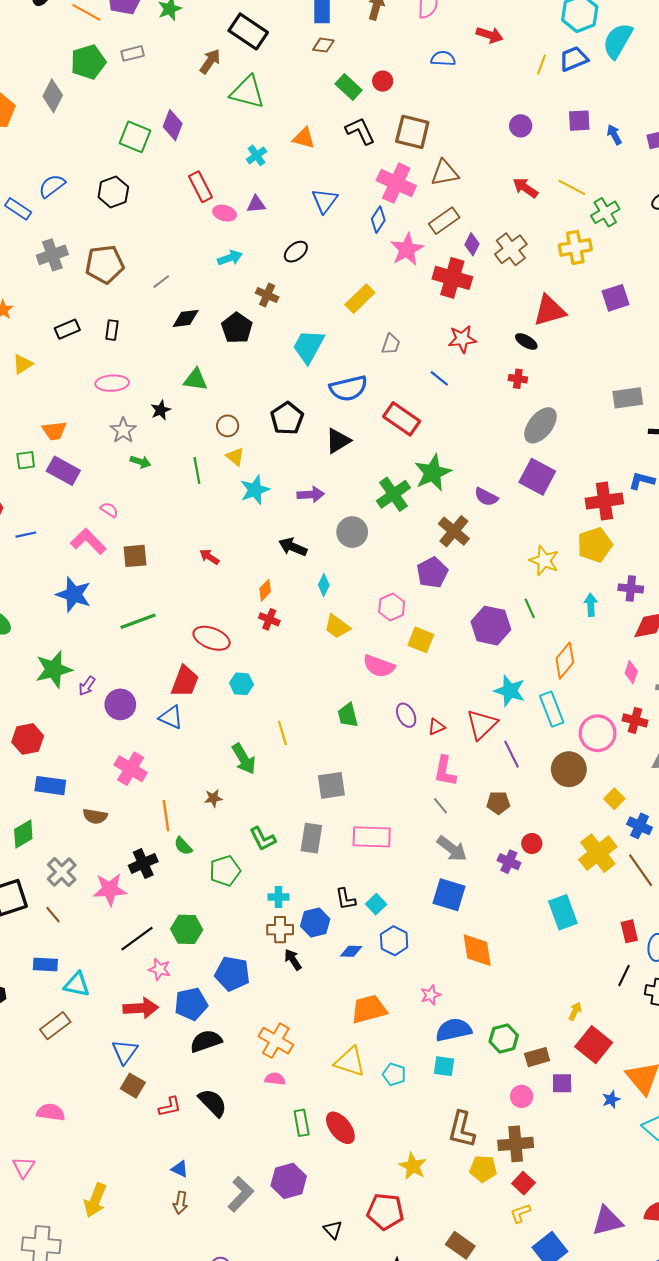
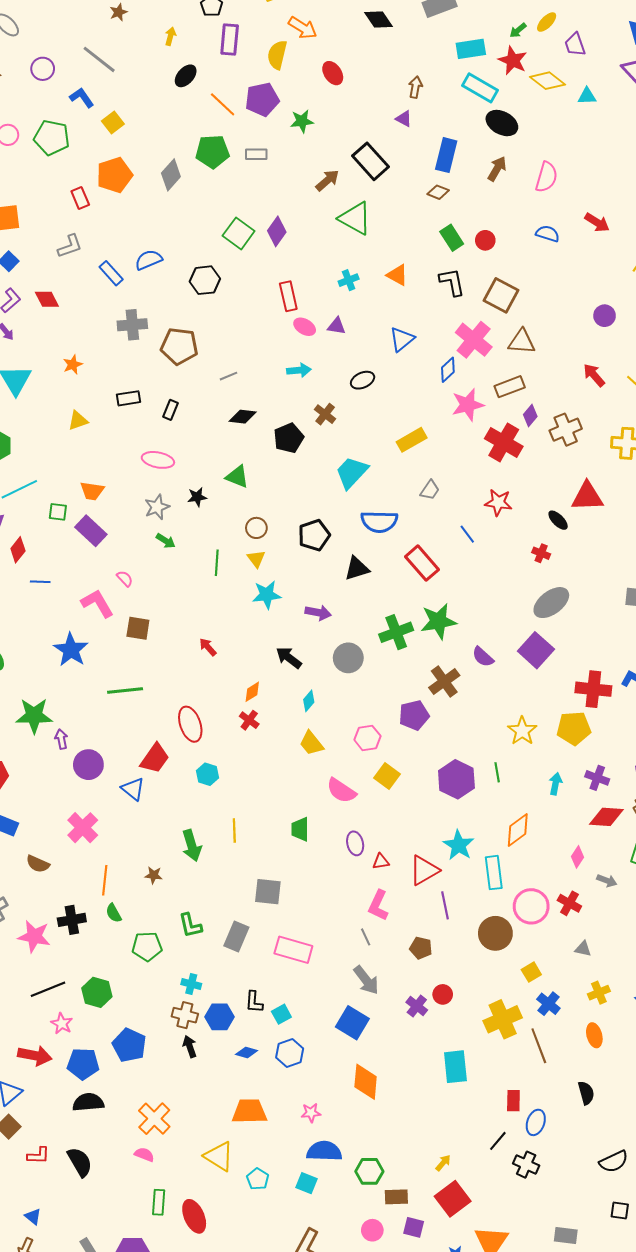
red ellipse: (212, 638) -> (190, 724), turned 36
purple arrow: (87, 686) -> (61, 739), turned 120

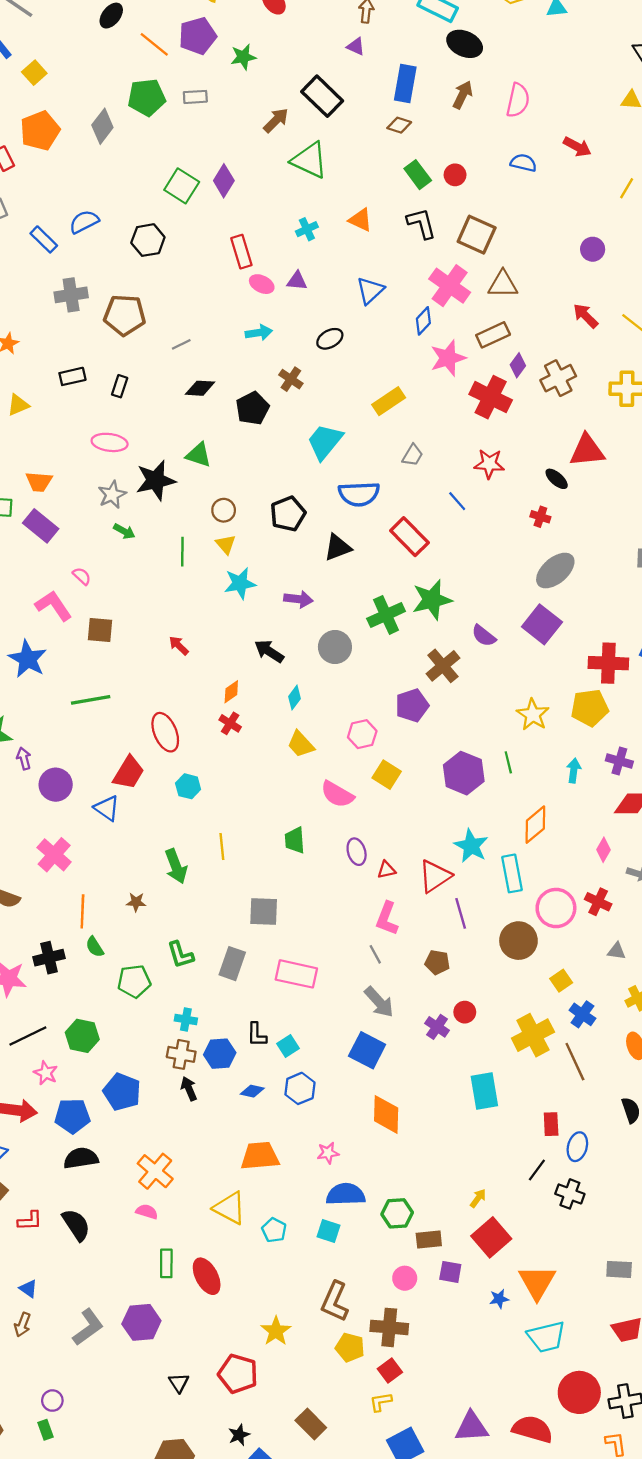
black star: (197, 497) -> (156, 480), size x1.8

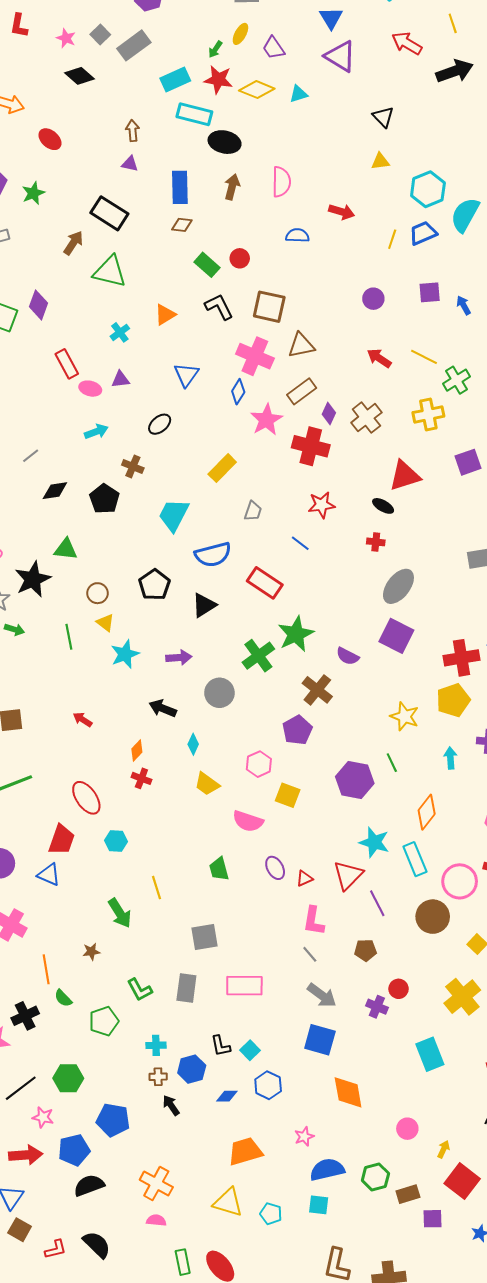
orange triangle: (360, 220) -> (165, 315), turned -45
brown cross: (181, 1054) -> (158, 1077), size x0.7
pink circle: (405, 1278) -> (407, 1129), moved

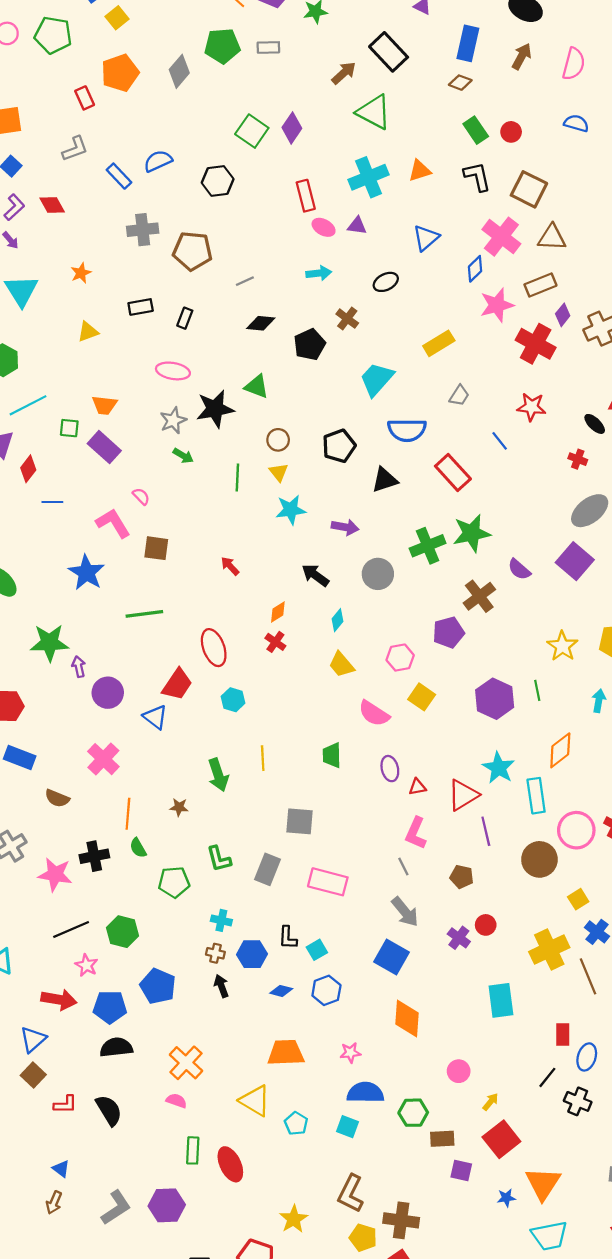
cyan cross: (120, 332) -> (369, 177), size x1.8

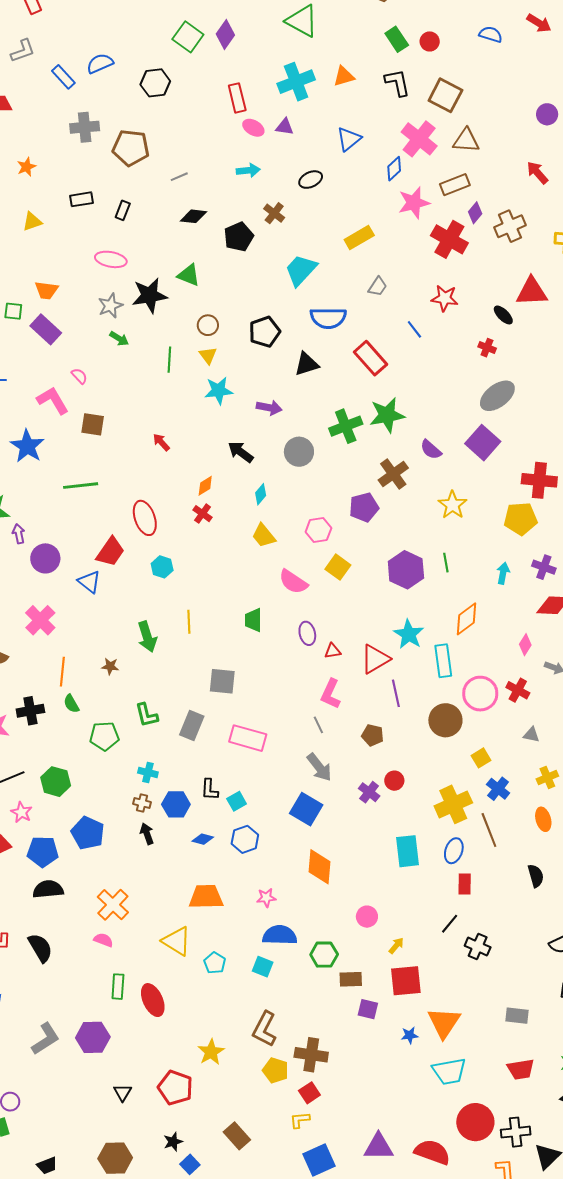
yellow star: (562, 646) -> (453, 505), moved
blue ellipse: (587, 1057) -> (454, 851), moved
red square: (501, 1139) -> (406, 981), turned 32

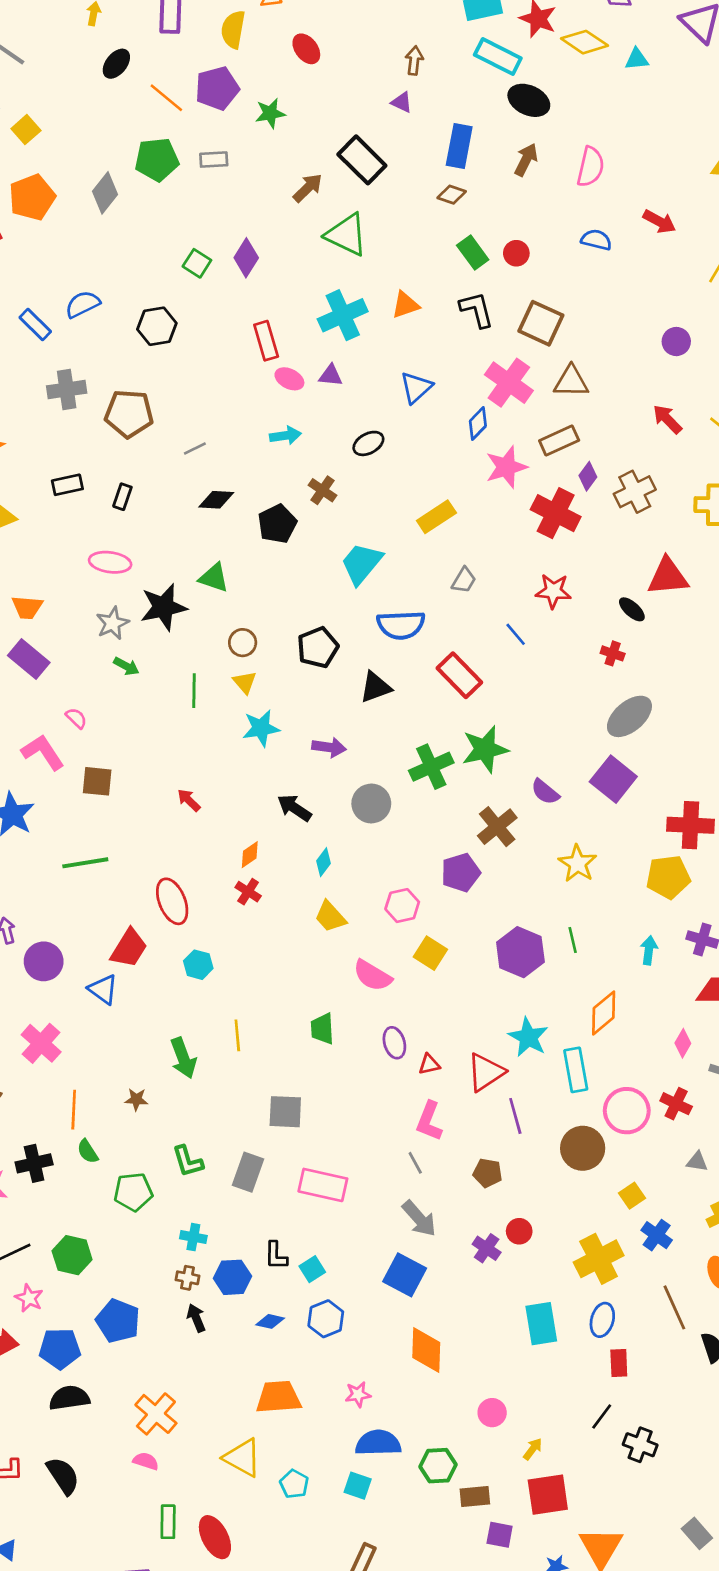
green square: (188, 37) -> (197, 263), size x0.7
brown line: (489, 830) -> (674, 1307), moved
gray rectangle: (517, 1016) -> (697, 1533), turned 45

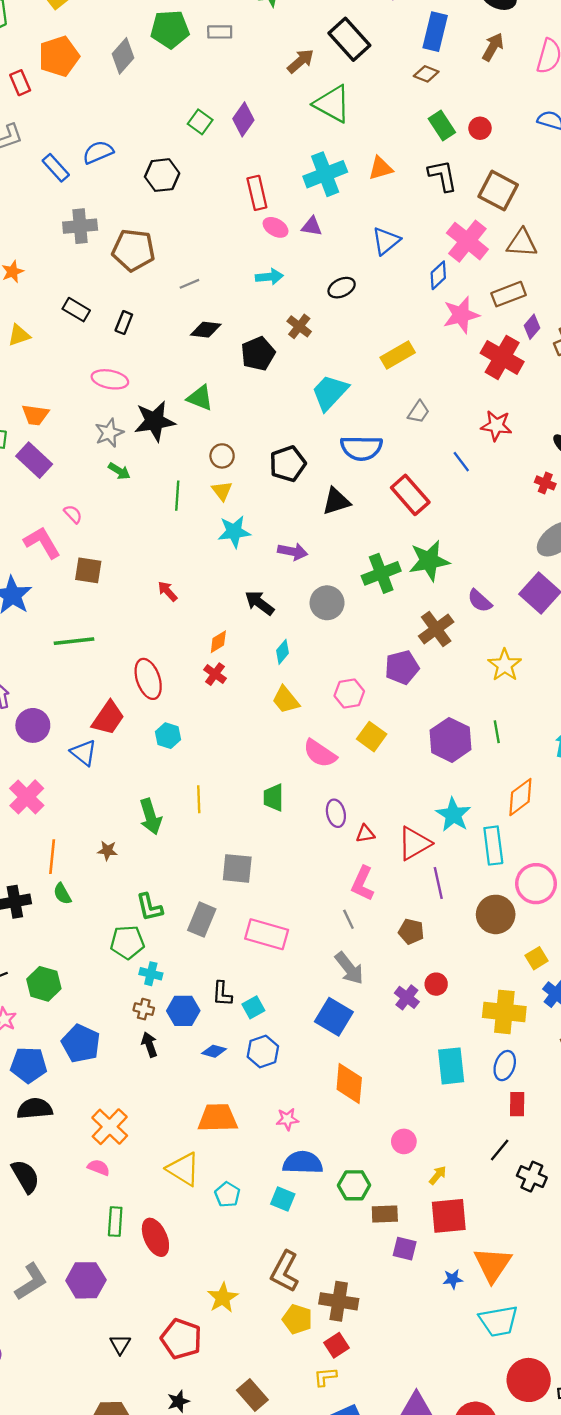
black rectangle: (67, 485) -> (76, 310), turned 40
green pentagon: (133, 1192) -> (127, 942), moved
yellow cross: (599, 1259) -> (504, 1012), turned 30

